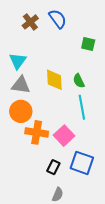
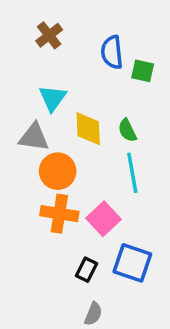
blue semicircle: (58, 19) -> (112, 52), moved, turned -150
cyan triangle: (18, 61) -> (53, 98), moved
orange circle: (21, 111) -> (58, 171), moved

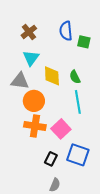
brown cross: (49, 35) -> (29, 32), moved

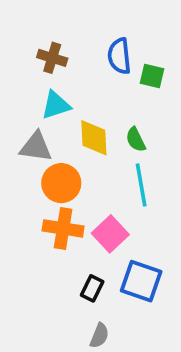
brown cross: (29, 32) -> (52, 58), turned -35
cyan triangle: (31, 58) -> (56, 105), turned 36

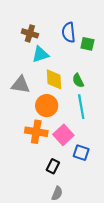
cyan triangle: (56, 105) -> (40, 54), moved
orange circle: (61, 183) -> (47, 106), moved
blue square: (141, 281) -> (81, 153), moved, size x0.7

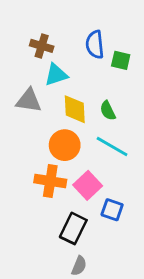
gray triangle: (21, 85) -> (29, 101), moved
cyan line: (81, 107) -> (112, 147), turned -50
black rectangle: (53, 166) -> (73, 228), size x1.5

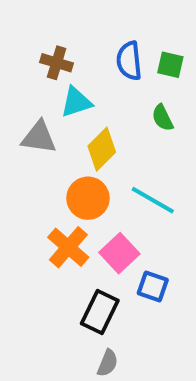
green square: (121, 60) -> (170, 65), moved
yellow diamond: (75, 109) -> (102, 149), turned 48
green semicircle: (108, 111) -> (163, 118), moved
orange cross: (50, 181) -> (68, 247), turned 32

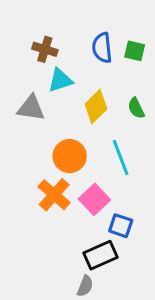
green semicircle: (163, 118) -> (136, 108), moved
yellow diamond: (102, 149) -> (96, 107), moved
cyan line: (153, 200) -> (121, 158), turned 39
black rectangle: (100, 312) -> (101, 255), moved, turned 40

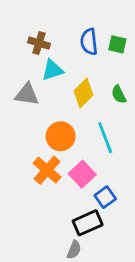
blue square: (121, 226) -> (105, 197), turned 35

